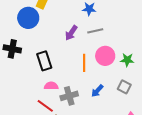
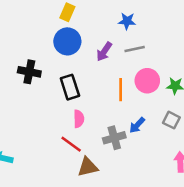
blue circle: (28, 18) -> (67, 41), moved
pink semicircle: (51, 86) -> (79, 119), turned 88
gray cross: (69, 96) -> (114, 138), moved

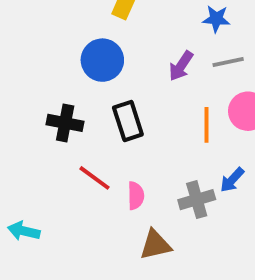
blue circle: (67, 41) -> (102, 60), moved
black cross: (29, 72) -> (65, 123), moved
pink semicircle: (79, 119) -> (136, 196), moved
red line: (71, 144) -> (94, 178), moved

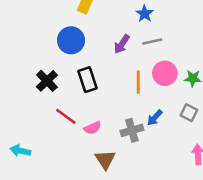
blue star: (216, 19) -> (145, 14), turned 30
black cross: (65, 123) -> (47, 81), turned 35
pink semicircle: (136, 196) -> (93, 128), turned 66
brown triangle: (155, 245) -> (105, 160), turned -50

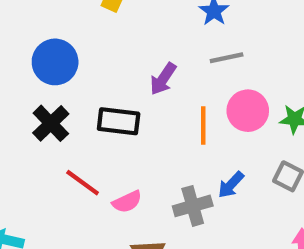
blue circle: (71, 40) -> (55, 62), moved
purple arrow: (122, 44) -> (163, 79), moved
black rectangle: (88, 80) -> (119, 121), turned -65

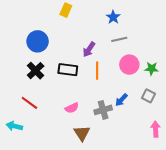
orange line: (203, 125) -> (97, 71), moved
red line: (83, 183) -> (29, 103), moved

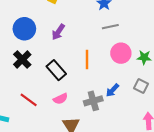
purple arrow: (89, 49) -> (58, 32), moved
black rectangle: (68, 70) -> (56, 70), moved, turned 42
red line: (29, 103) -> (29, 100), moved

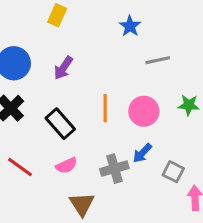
gray line: (110, 27) -> (158, 60), moved
pink circle: (121, 53) -> (144, 111), moved
gray square: (141, 86) -> (173, 172), moved

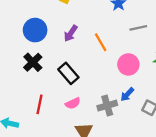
orange line: (105, 108) -> (101, 42), moved, turned -30
red line: (20, 167) -> (40, 104), turned 66

